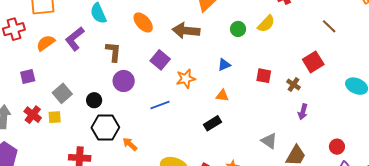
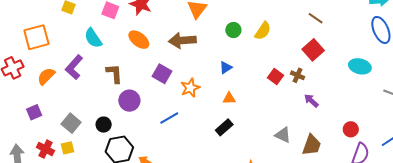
yellow semicircle: (266, 24) -> (263, 31), moved
brown line: (329, 26) -> (316, 18), moved
red square: (264, 76) -> (275, 76), moved, turned 35
purple arrow: (303, 112) -> (311, 101), turned 126

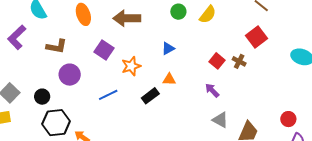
orange ellipse: (139, 40) -> (83, 14), turned 30
brown L-shape: (114, 73) -> (57, 46), turned 100
purple arrow: (311, 101) -> (212, 90), moved
black rectangle: (224, 127) -> (150, 96), moved

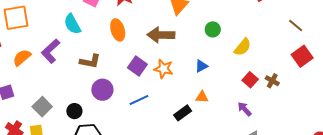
yellow semicircle: (208, 15) -> (243, 47), moved
red square: (256, 37) -> (302, 56), moved
orange star: (131, 66) -> (164, 69), moved, turned 30
blue line: (108, 95) -> (139, 100), moved

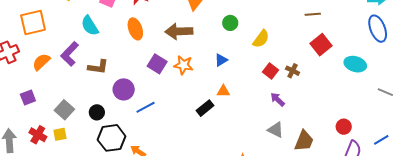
brown line: (296, 26) -> (313, 14), turned -42
brown L-shape: (90, 61) -> (98, 67), moved
blue line: (139, 100) -> (146, 107), moved
purple arrow: (245, 109) -> (277, 99), moved

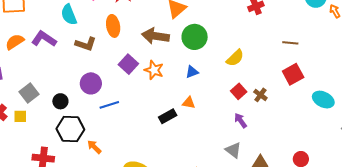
green circle: (230, 23) -> (195, 37), moved, size x1.6
purple L-shape: (70, 54) -> (44, 39), turned 70
brown L-shape: (98, 67) -> (86, 44), moved

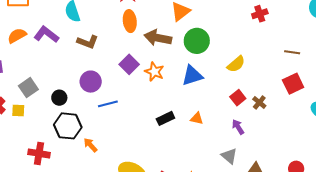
orange ellipse: (113, 26) -> (130, 21), moved
blue triangle: (192, 72) -> (192, 76), size x1.6
orange triangle: (189, 103) -> (197, 119), moved

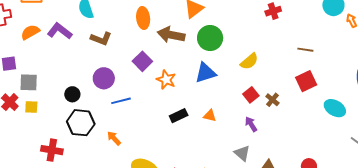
orange star: (154, 72) -> (166, 80), moved
gray square: (28, 88) -> (29, 82), moved, turned 36
orange arrow: (90, 145) -> (114, 138), moved

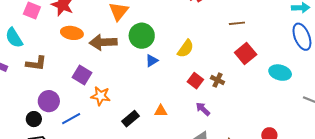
orange ellipse: (143, 18) -> (72, 33), turned -60
blue triangle: (205, 73) -> (152, 61), moved, size x0.6
orange star: (166, 80) -> (101, 96), moved
black circle: (72, 94) -> (34, 119), moved

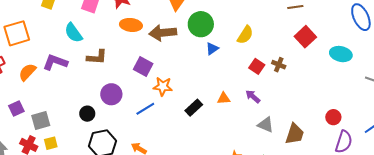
purple arrow: (203, 109) -> (253, 96), moved
black circle: (34, 119) -> (87, 114), moved
blue line: (71, 119) -> (145, 109), moved

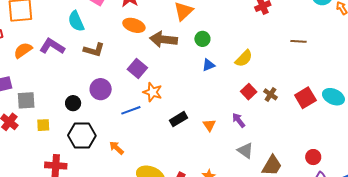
green circle: (201, 24) -> (202, 39), size x0.6
red square: (305, 37) -> (305, 98), moved
orange triangle: (224, 98) -> (209, 125), moved, turned 48
yellow square: (51, 143) -> (43, 125), moved

